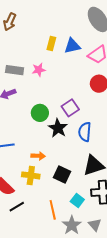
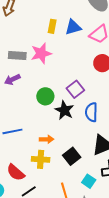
pink star: (39, 70) -> (41, 53), size x1.5
black square: (62, 174) -> (72, 156), turned 30

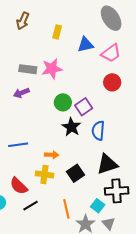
yellow rectangle: (52, 26) -> (57, 32), moved
green circle: (45, 96) -> (63, 102), moved
cyan square: (89, 181) -> (98, 206), moved

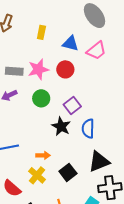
blue triangle: (85, 45) -> (70, 43), turned 30
red circle: (112, 82) -> (65, 69), moved
green circle: (63, 102) -> (41, 98), moved
yellow cross: (44, 174) -> (37, 175), turned 36

